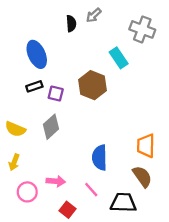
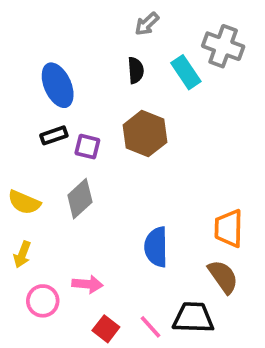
black semicircle: (71, 24) -> (136, 70), moved
cyan rectangle: (119, 58) -> (186, 72), moved
pink line: (91, 190) -> (151, 327), moved

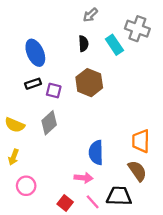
pink arrow: (87, 284) -> (83, 178), moved

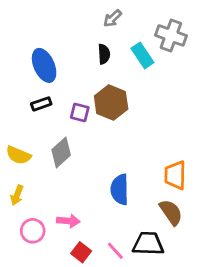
purple square: (54, 91) -> (80, 112), moved
pink arrow: (83, 178) -> (68, 221), moved

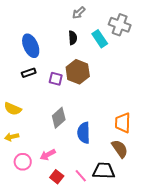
gray diamond: (61, 152) -> (59, 118), moved
yellow arrow: (17, 195) -> (12, 137), turned 56
pink arrow: (68, 221) -> (48, 155), turned 147

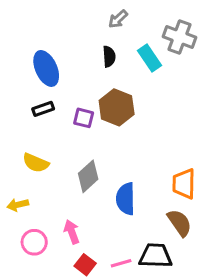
yellow semicircle: (13, 109) -> (36, 163), moved
pink arrow: (48, 155) -> (72, 232), turned 98
pink line: (81, 176) -> (121, 263), turned -64

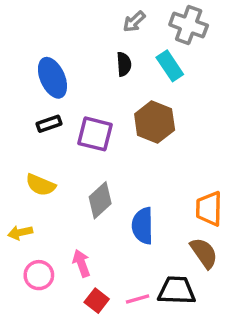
gray cross: (179, 37) -> (189, 25), moved
brown hexagon: (117, 107) -> (155, 122), moved
purple square: (84, 118) -> (95, 134), size x1.5

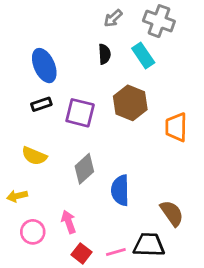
orange trapezoid: (209, 209) -> (176, 127), moved

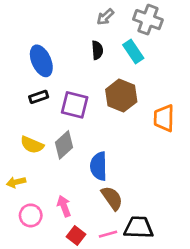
gray diamond: (84, 169) -> (64, 145), moved
blue semicircle: (120, 190) -> (99, 166), moved
brown semicircle: (172, 213) -> (112, 198), moved

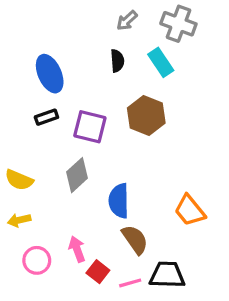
orange trapezoid: (164, 118) -> (190, 210), moved, turned -40
yellow semicircle: (32, 145) -> (19, 180), moved
red square: (76, 235) -> (98, 272), moved

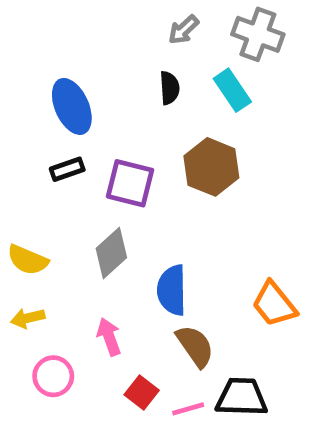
pink arrow: (77, 249) -> (109, 337), moved

